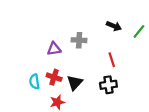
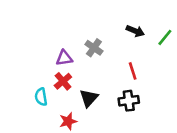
gray cross: (79, 40) -> (94, 48), turned 32
red cross: (54, 77) -> (63, 81), moved, turned 32

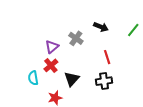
black arrow: (135, 31) -> (101, 27), moved
purple triangle: (64, 58) -> (52, 47), turned -32

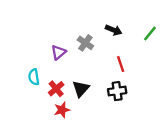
red cross: (51, 65) -> (56, 89), moved
cyan semicircle: (33, 78) -> (34, 77), moved

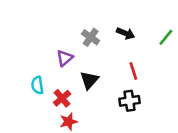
gray cross: (85, 43) -> (91, 37), moved
black triangle: (81, 89) -> (89, 80), moved

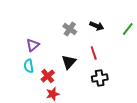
purple triangle: (65, 58) -> (33, 45), moved
red line: (133, 71) -> (94, 53), moved

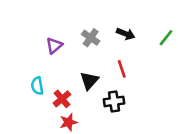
purple triangle: (33, 45) -> (54, 46), moved
black cross: (100, 78) -> (114, 101), moved

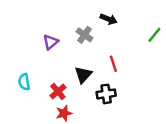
black arrow: (126, 34) -> (109, 19), moved
cyan semicircle: (37, 86) -> (24, 82), moved

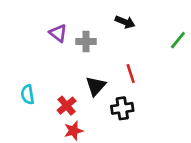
gray cross: (84, 35) -> (86, 42), moved, turned -35
purple triangle: (51, 42) -> (58, 33), moved, turned -42

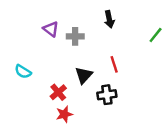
black arrow: (125, 22) -> (109, 19), turned 56
cyan semicircle: (28, 94) -> (23, 72), moved, turned -49

